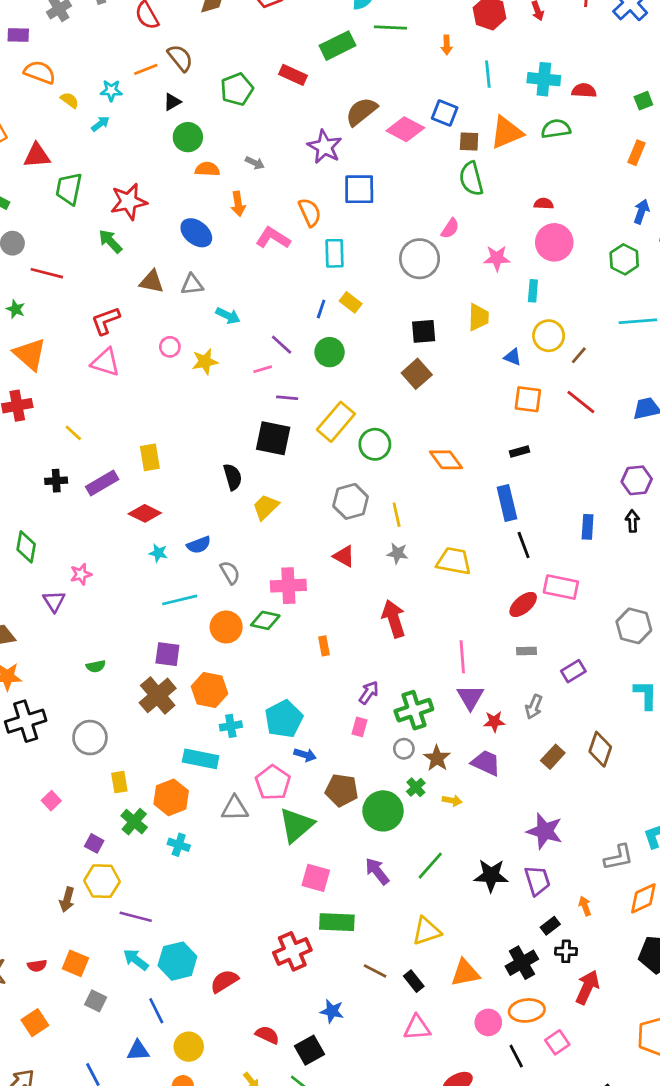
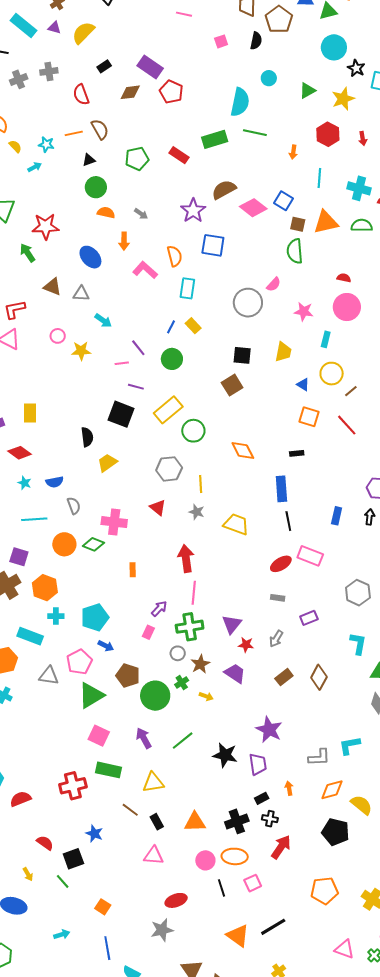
pink line: (462, 657) -> (194, 593), moved
yellow triangle: (426, 931) -> (153, 783), moved

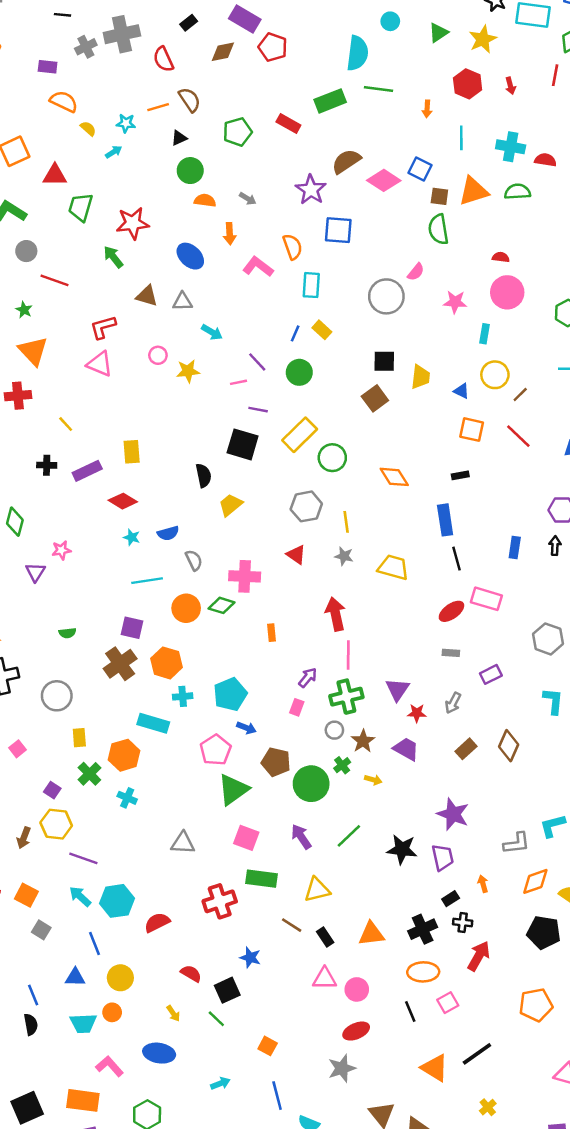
gray cross: (49, 71) -> (122, 34), size x1.6
yellow trapezoid: (283, 352) -> (420, 377), moved
gray triangle: (49, 676) -> (183, 843), moved
pink circle: (205, 860) -> (357, 989), moved

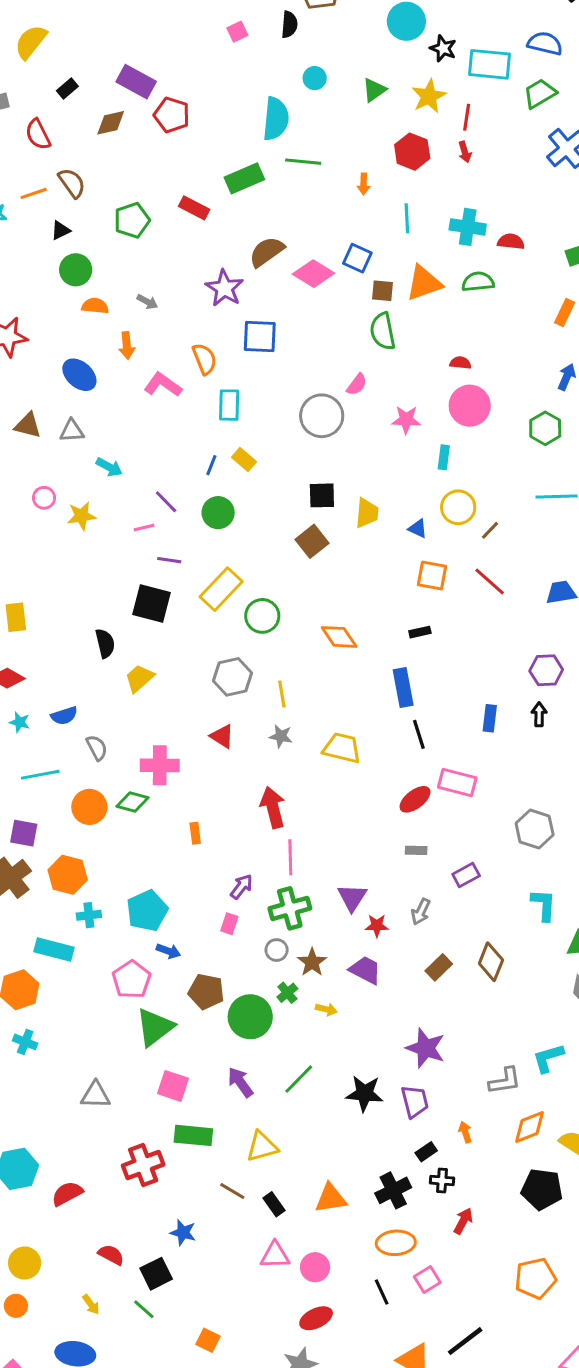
red line: (555, 75) -> (467, 117), moved
red arrow: (479, 956) -> (463, 1221), size x0.7

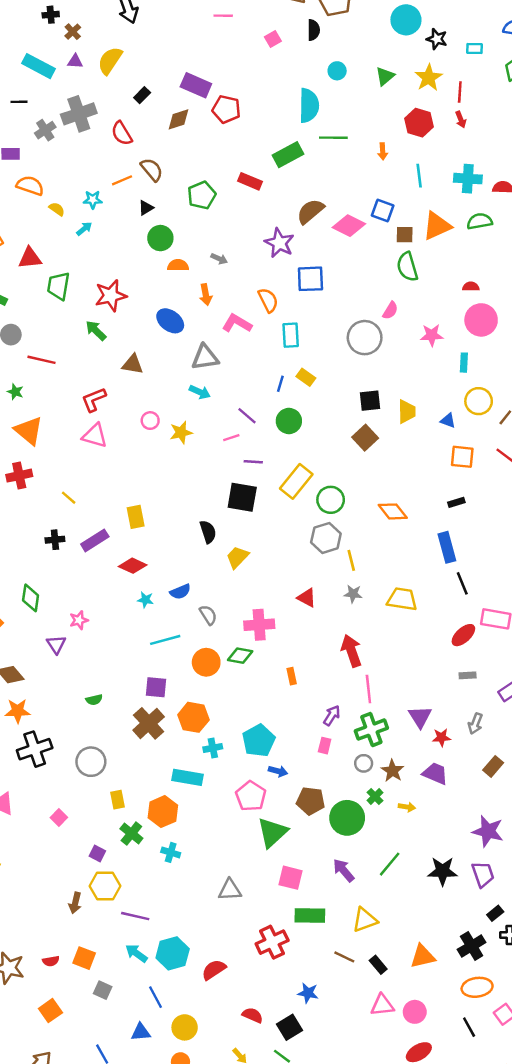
cyan rectangle: (489, 64) -> (475, 49), size x0.5
gray triangle: (72, 431) -> (205, 357), moved, size x1.4
gray hexagon: (232, 677) -> (326, 538), moved

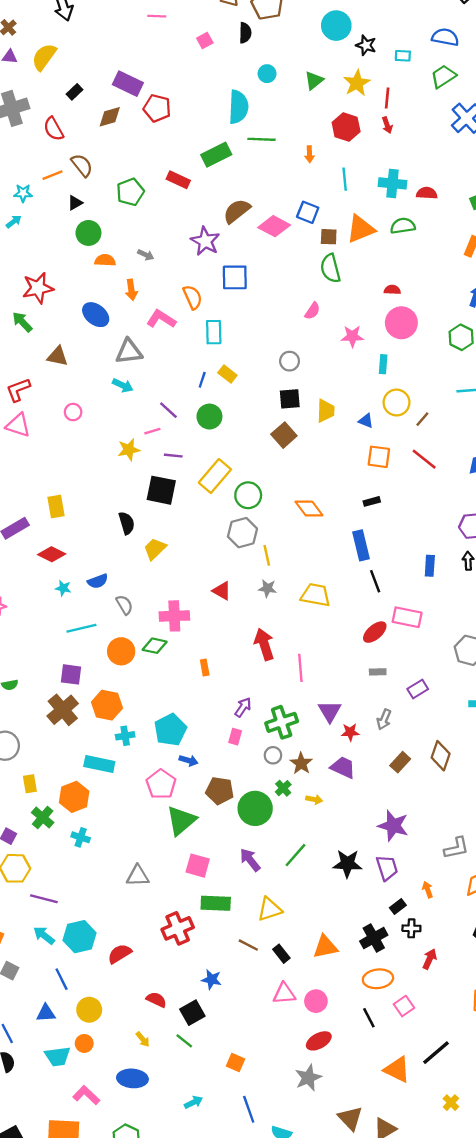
gray circle: (365, 338) -> (290, 361), moved, size x0.6
yellow star: (181, 432) -> (129, 450), moved
pink line: (368, 689) -> (300, 668), moved

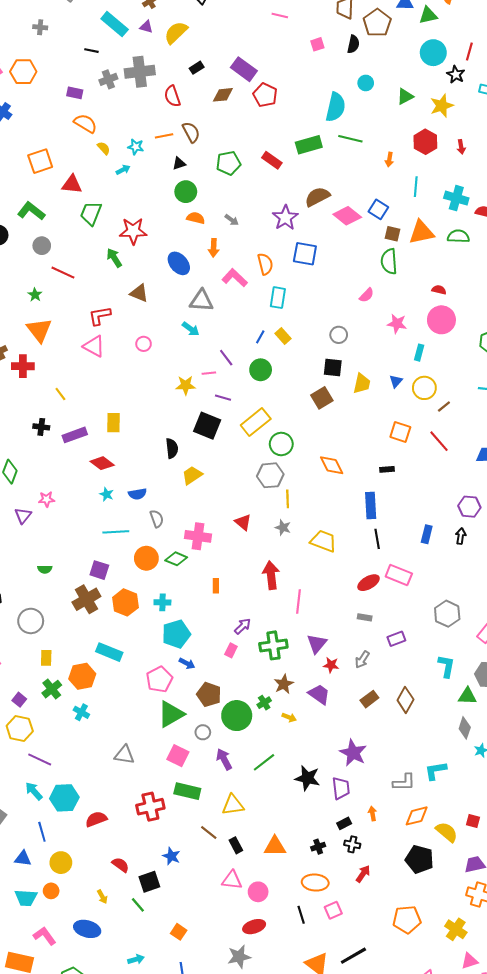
red line: (387, 98) -> (469, 52), moved
blue triangle: (366, 421) -> (396, 381), moved, turned 40
cyan cross: (125, 736) -> (162, 602), moved
gray circle: (273, 755) -> (203, 732), moved
black cross: (374, 938) -> (318, 847), size x0.6

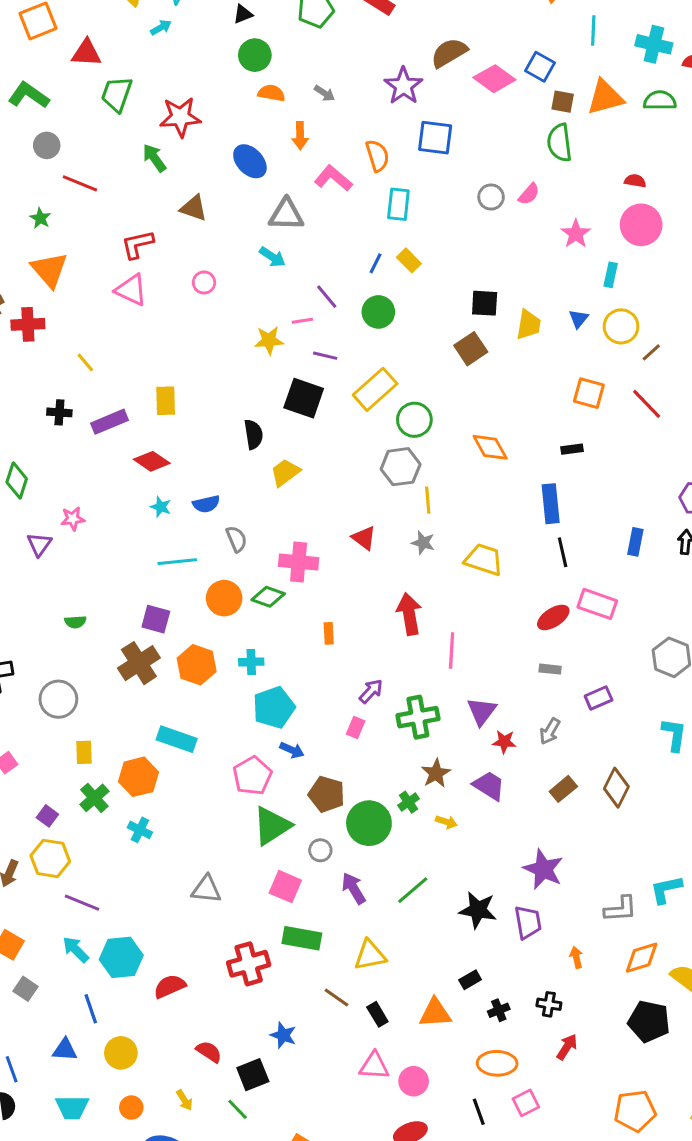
pink star: (397, 324) -> (576, 234), turned 30
gray circle: (339, 335) -> (491, 197), moved
black rectangle: (344, 823) -> (470, 980), moved
orange circle: (51, 891) -> (131, 1108), moved

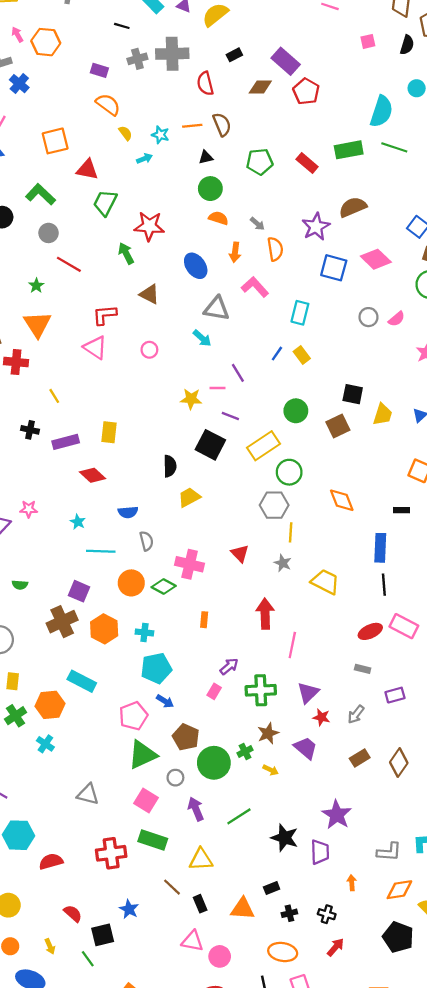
pink diamond: (494, 79) -> (376, 259), moved
orange semicircle: (377, 156) -> (275, 249), moved
green circle: (378, 312) -> (296, 411), moved
cyan star: (161, 507) -> (78, 522), moved

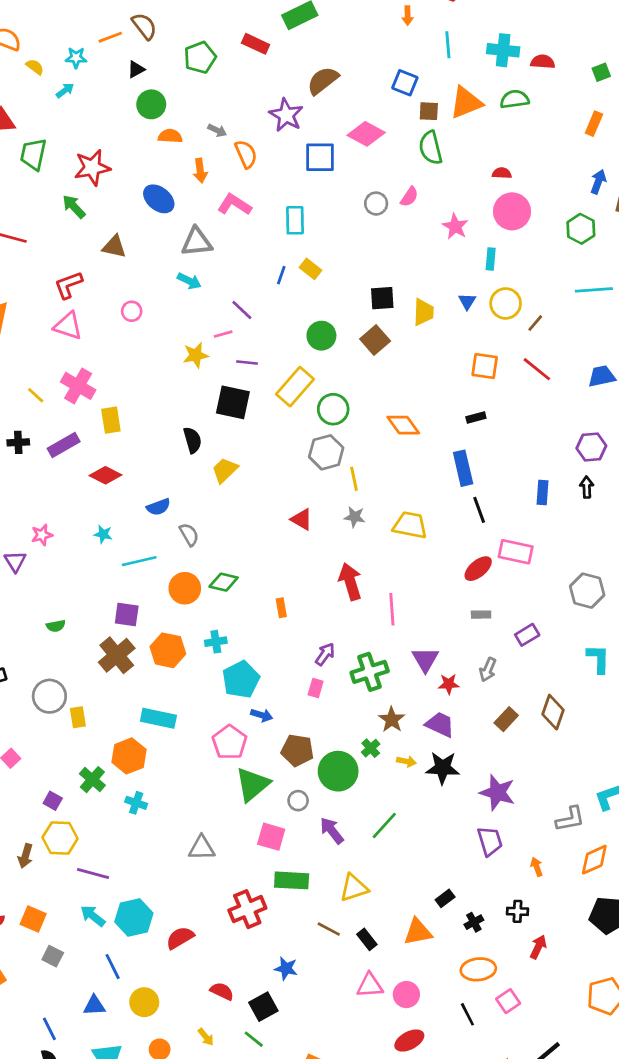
pink cross: (190, 564) -> (78, 386), moved, turned 32
yellow rectangle: (13, 681) -> (78, 717), moved
black star: (285, 838) -> (443, 768), moved

